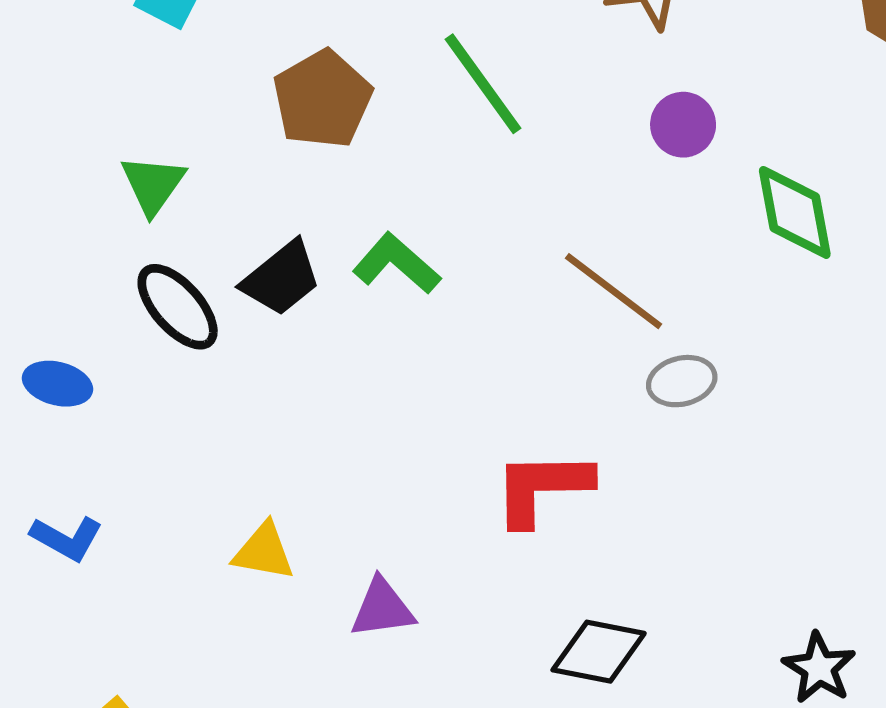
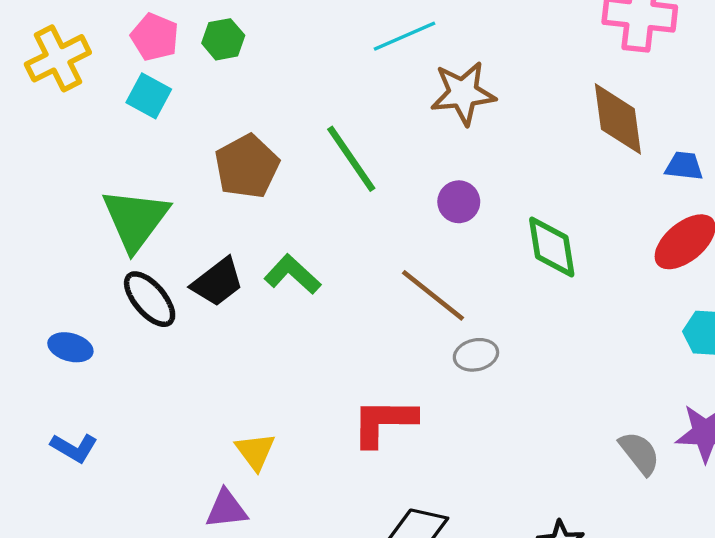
purple circle: (683, 125) -> (459, 202), moved
green triangle: (153, 185) -> (135, 219), size x1.6
yellow triangle: (264, 552) -> (255, 451), moved, turned 42
purple triangle: (382, 608) -> (226, 509), moved

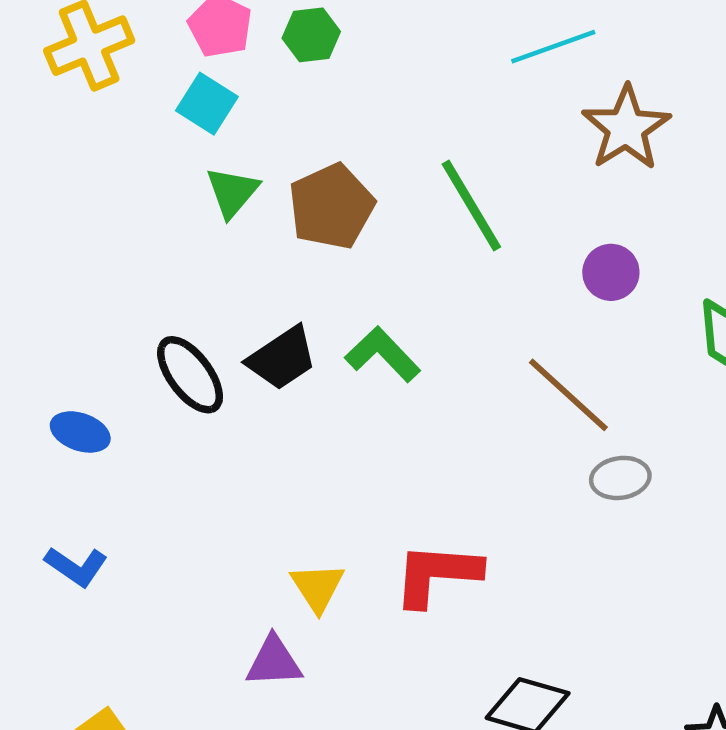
brown star: (463, 93) -> (626, 128), turned -30
green triangle: (135, 219) -> (232, 192), moved, size x0.6
red L-shape: (384, 422) -> (437, 574), moved

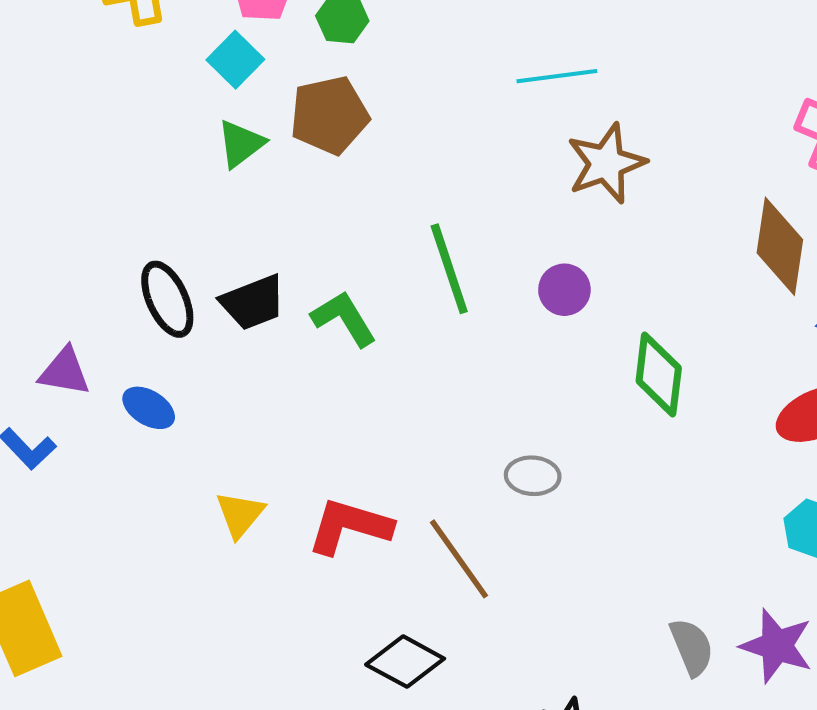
green line: (471, 205) -> (449, 269), moved
brown pentagon: (331, 206) -> (329, 115), moved
brown line: (568, 395) -> (459, 559), moved
blue ellipse: (80, 432) -> (149, 408), moved
purple triangle: (274, 662) -> (65, 372), moved

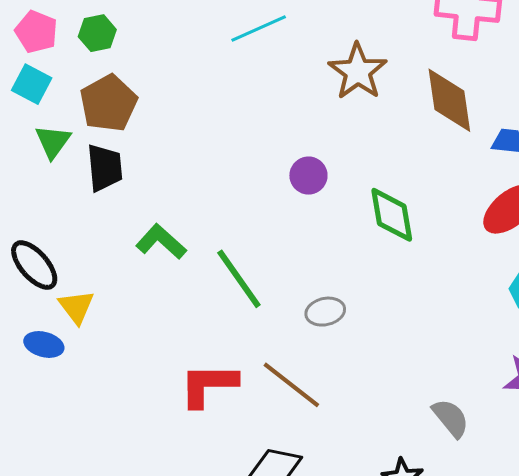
brown star: (606, 163) -> (358, 71), moved
green line: (449, 269) -> (239, 279), moved
black trapezoid: (253, 302) -> (105, 168), moved, turned -57
yellow triangle: (240, 514) -> (76, 307), moved
gray semicircle: (692, 647) -> (451, 418), moved

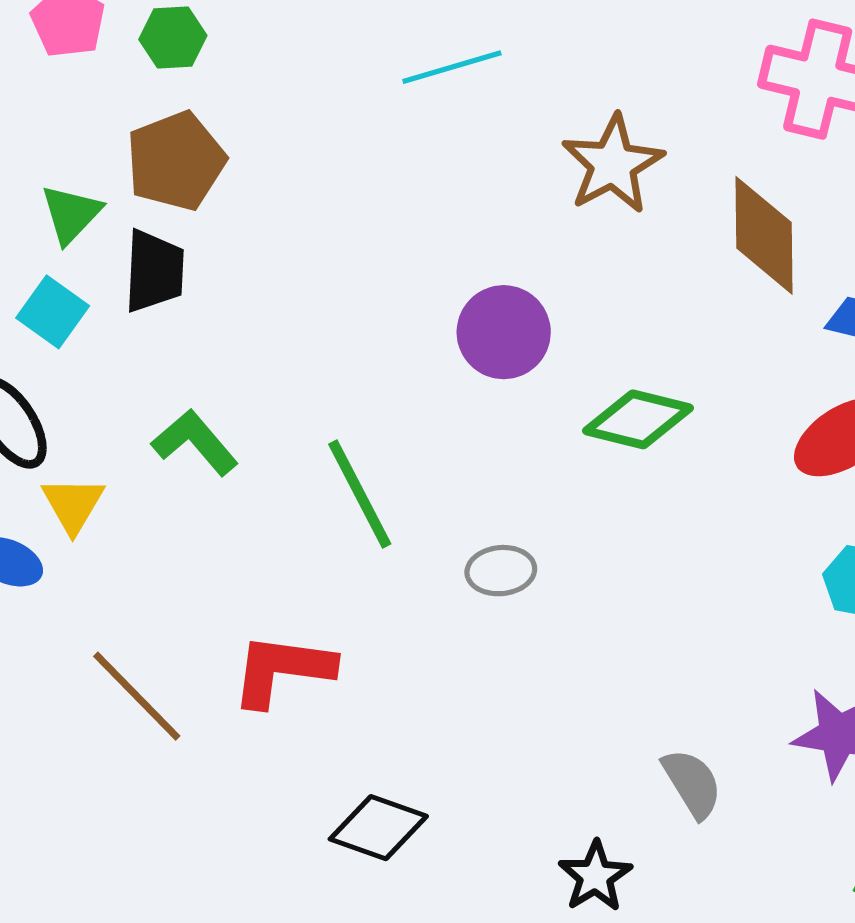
cyan square: (32, 84) -> (53, 312), moved
purple circle: (308, 176) -> (504, 332), size x1.4
green diamond: (392, 215) -> (638, 419), turned -74
green L-shape: (161, 242) -> (195, 442), moved
brown line: (291, 385) -> (137, 696), moved

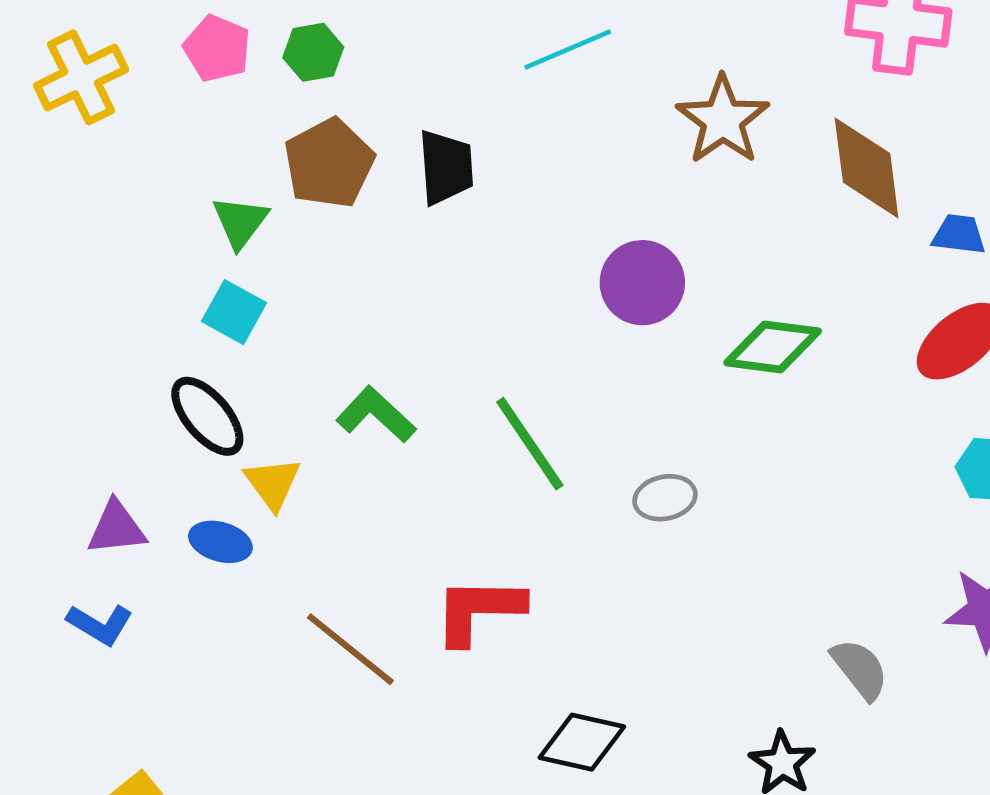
black trapezoid: (154, 271) -> (446, 167), moved

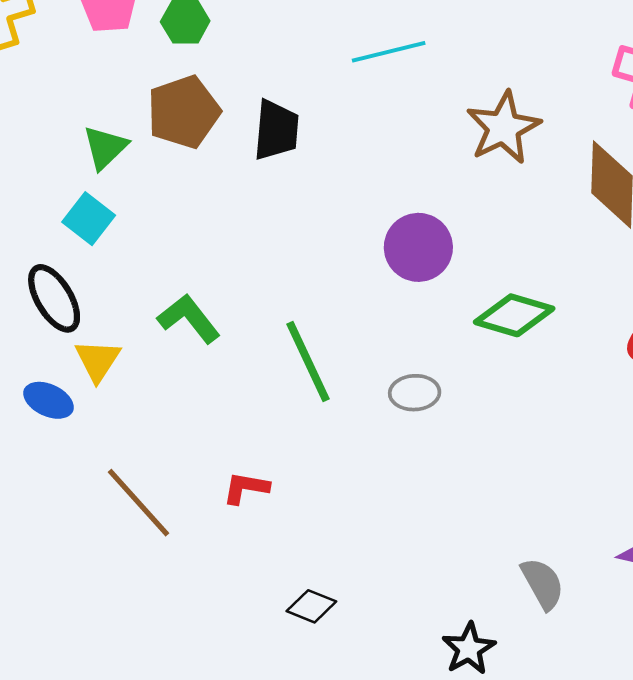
gray ellipse: (665, 498) -> (415, 393), moved
red L-shape: (479, 610) -> (246, 488), size x0.6
black diamond: (582, 742) -> (311, 606), size x0.7

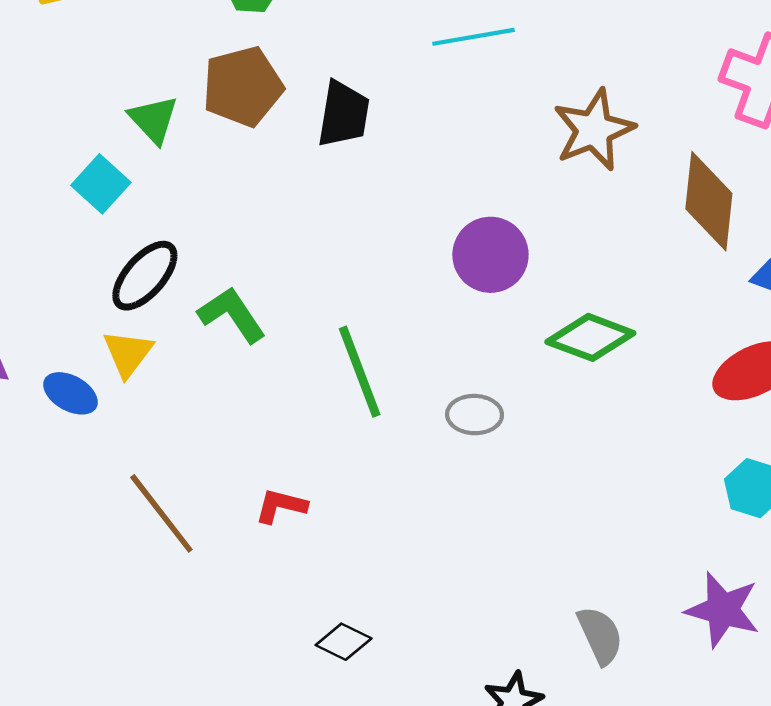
green triangle: (105, 148) -> (153, 119), turned -33
cyan square: (89, 219) -> (101, 184), moved
black ellipse: (54, 298) -> (145, 276), moved, turned 68

